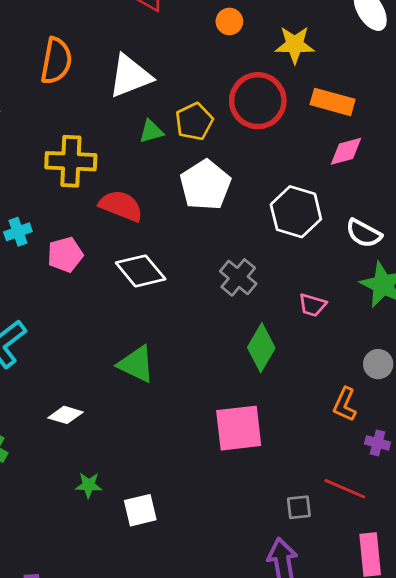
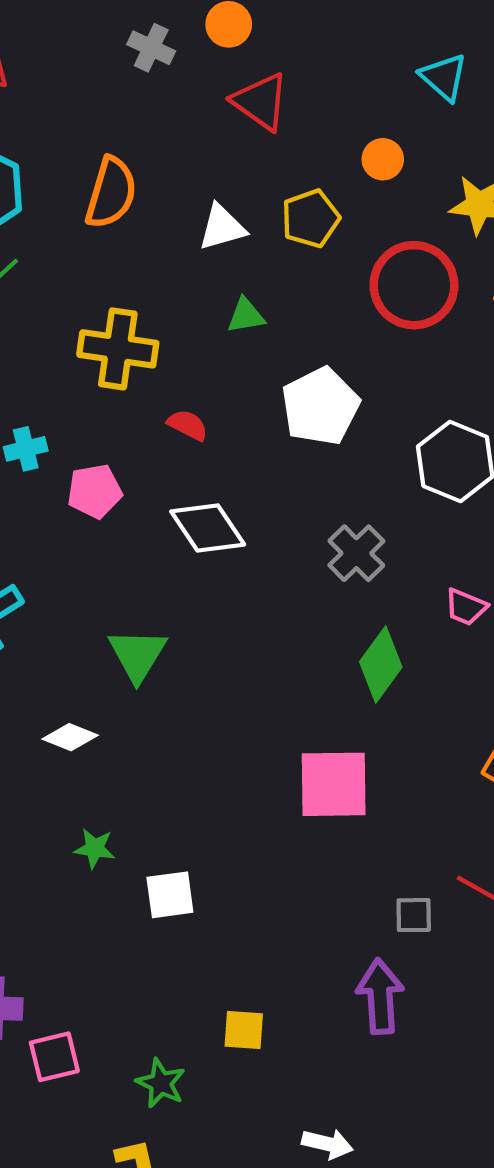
white triangle: (130, 76) -> (222, 227), size x0.7
yellow pentagon: (194, 121) -> (311, 218), moved
red semicircle: (121, 206) -> (188, 425), size x0.6
green triangle: (136, 364) -> (137, 655), moved, turned 30

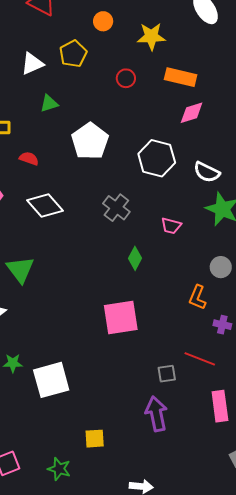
red circle: (414, 285) -> (126, 78), size x0.5
green diamond: (381, 664) -> (135, 258), size x0.7
white square: (170, 895) -> (51, 380), size x1.5

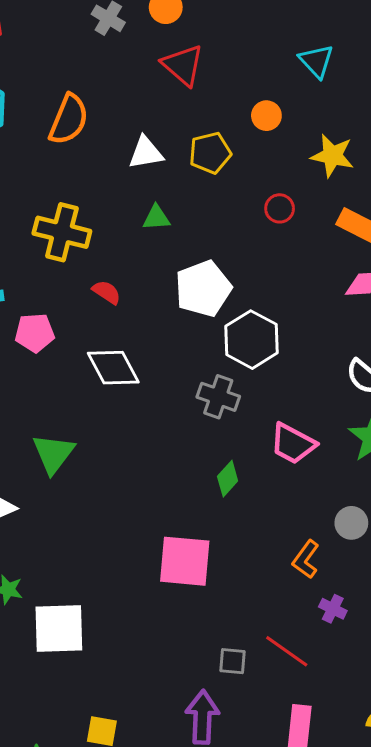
white hexagon: (157, 158) -> (252, 340), moved
gray cross: (116, 208) -> (218, 397), turned -32
pink trapezoid: (171, 226) -> (293, 444), size x1.5

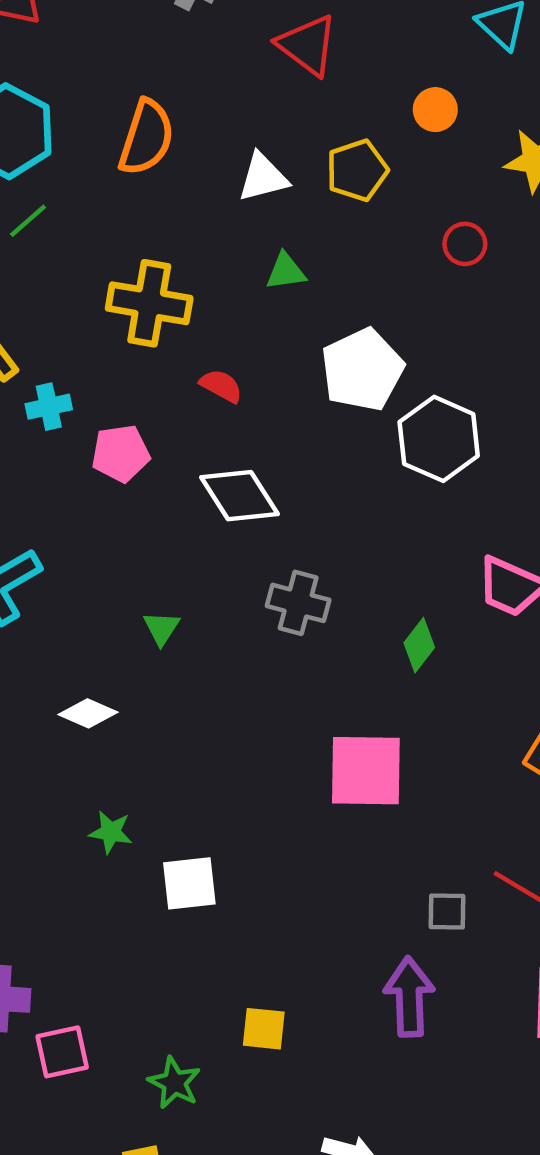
gray cross: (218, 397) -> (298, 603), moved
green triangle: (53, 454) -> (162, 628), size x0.6
white square: (59, 628) -> (189, 883), size x0.7

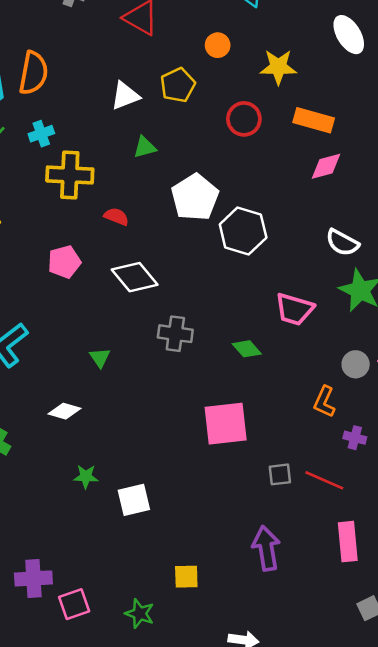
orange semicircle: (146, 137) -> (33, 73), moved
red circle: (465, 244) -> (244, 119), size x1.4
cyan cross: (49, 407) -> (41, 134), moved
green diamond: (419, 645) -> (247, 349), turned -72
gray square: (447, 912) -> (280, 474), moved

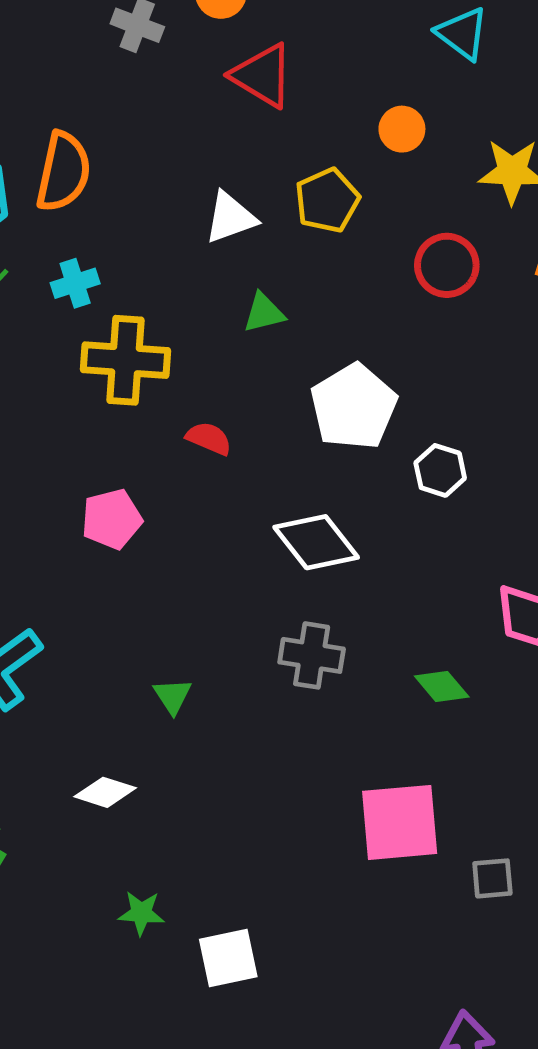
white hexagon: (243, 231) -> (440, 470), size x0.6
white diamond: (135, 277) -> (316, 542), moved
gray square: (280, 474) -> (492, 878), moved

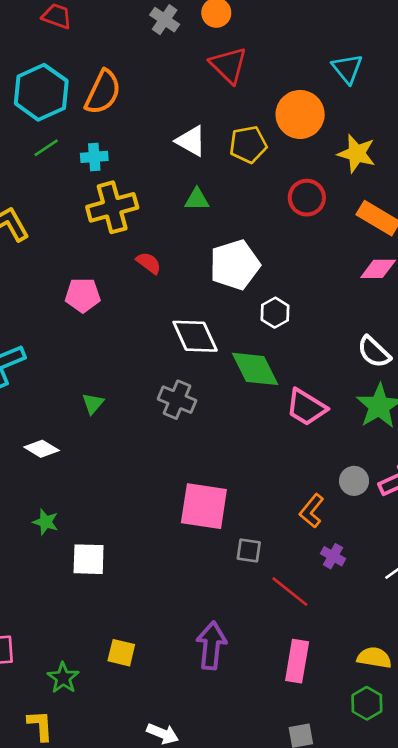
orange circle: (402, 129) -> (300, 114), size x1.8
white triangle: (230, 218) -> (191, 141), turned 36
yellow cross: (125, 360) -> (112, 207), turned -33
green diamond: (442, 686) -> (255, 369), moved, size x1.6

